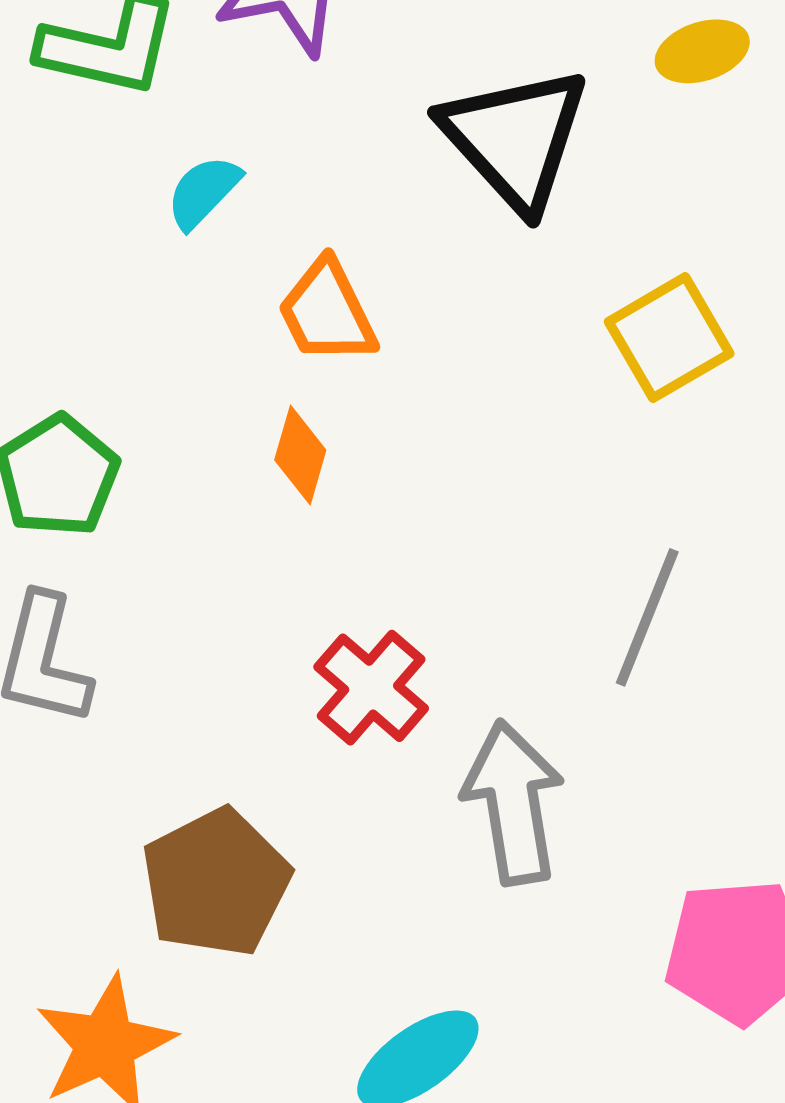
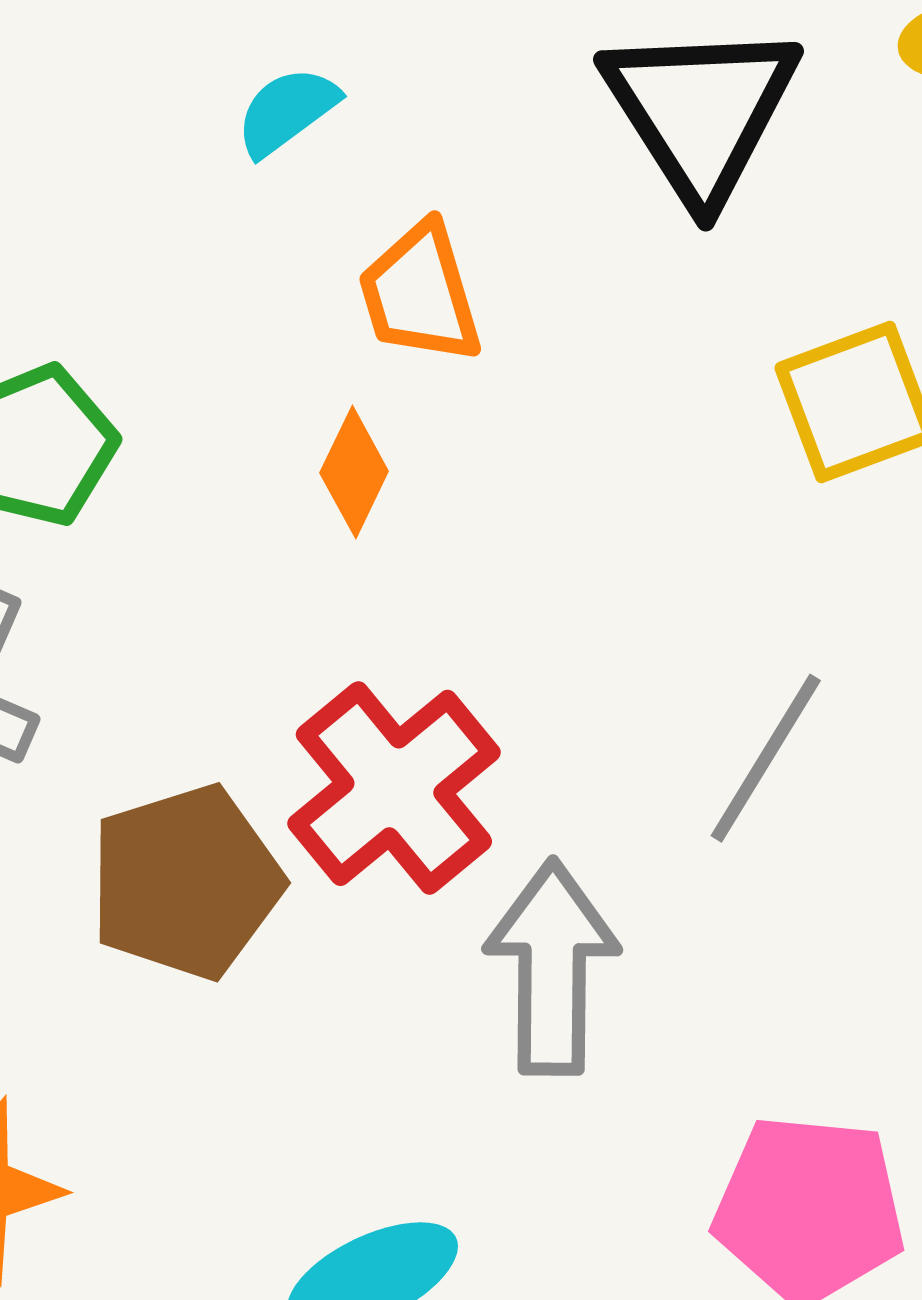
red cross: (371, 688) -> (394, 788), size x1.4
brown pentagon: (216, 883) -> (186, 882), moved

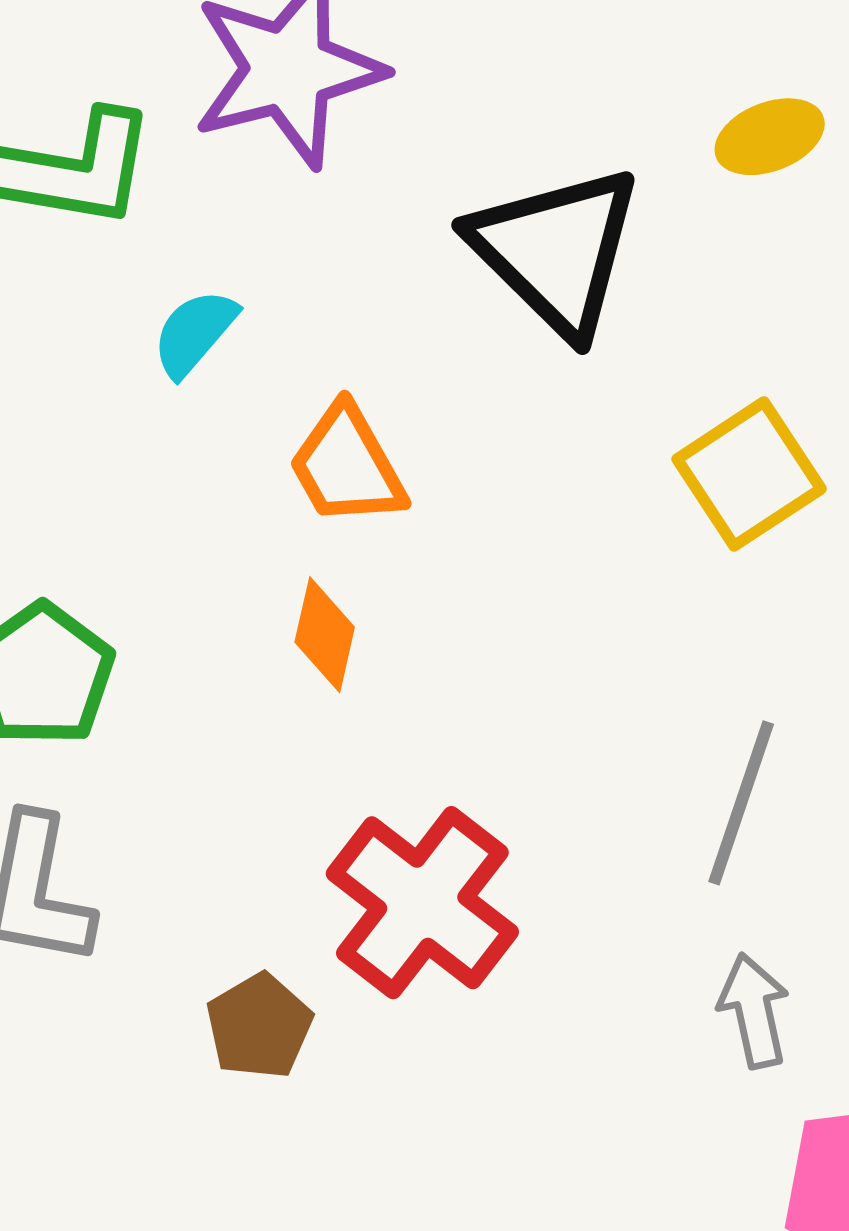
brown pentagon: (186, 882) -> (259, 1026), size x0.6
gray arrow: (552, 967) -> (754, 1011), moved, size x0.6

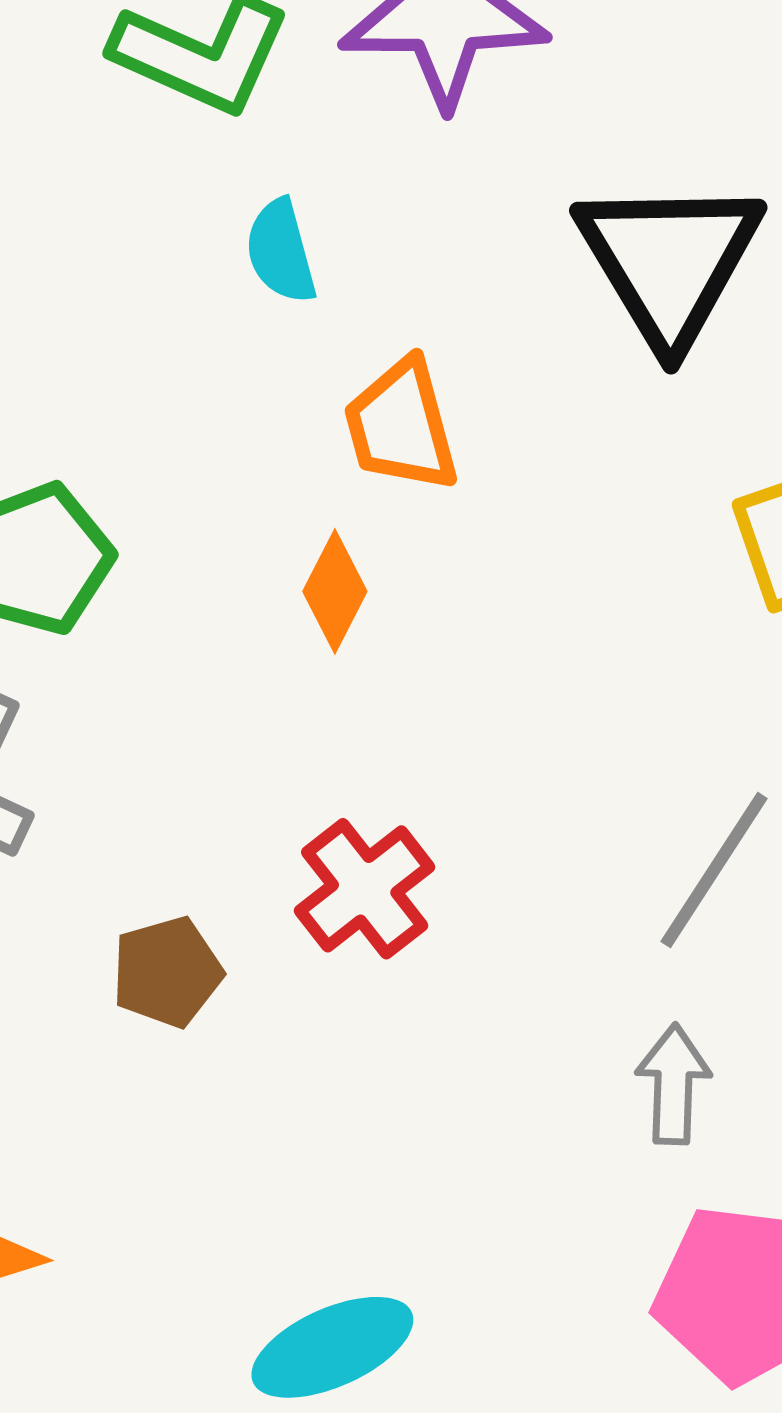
cyan semicircle: (194, 333) -> (281, 251), turned -70
red cross: (422, 903) -> (365, 889), size x0.7

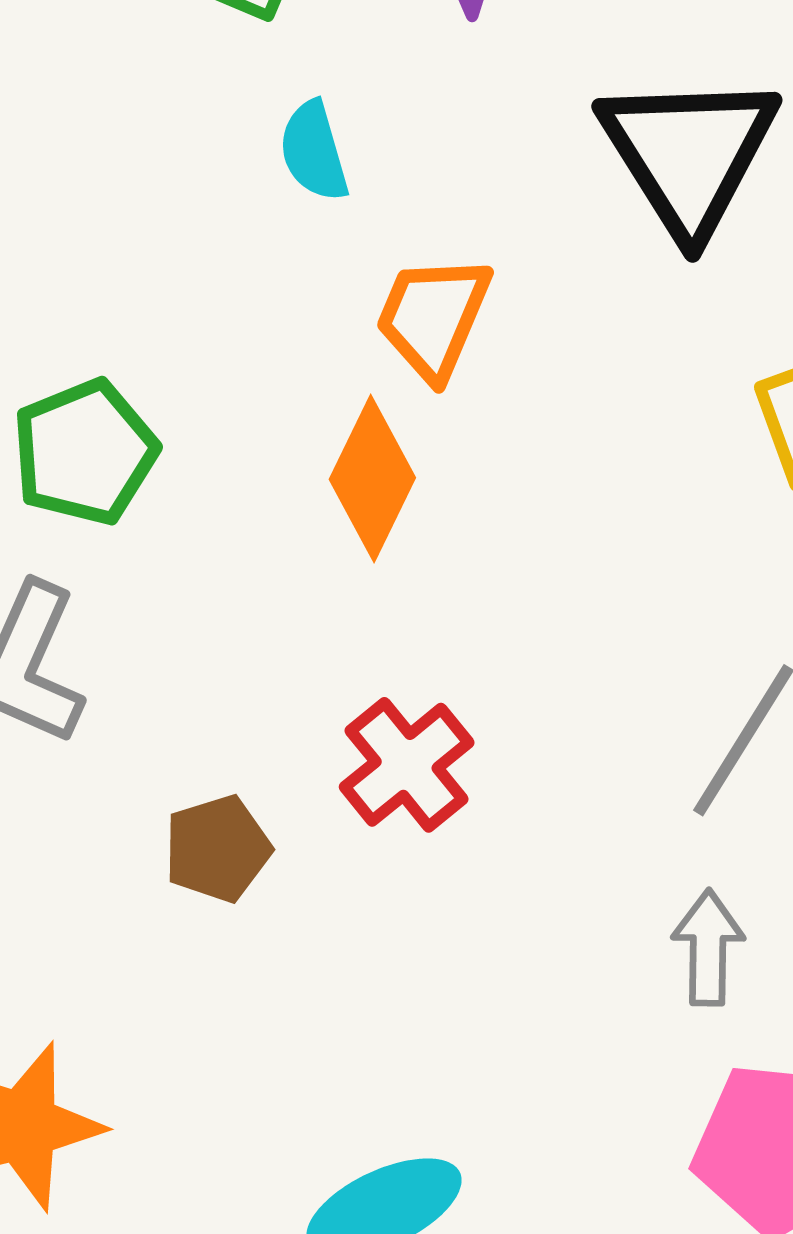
orange trapezoid: (401, 426) -> (433, 317), turned 39
orange diamond: (335, 591) -> (372, 478), size x1.4

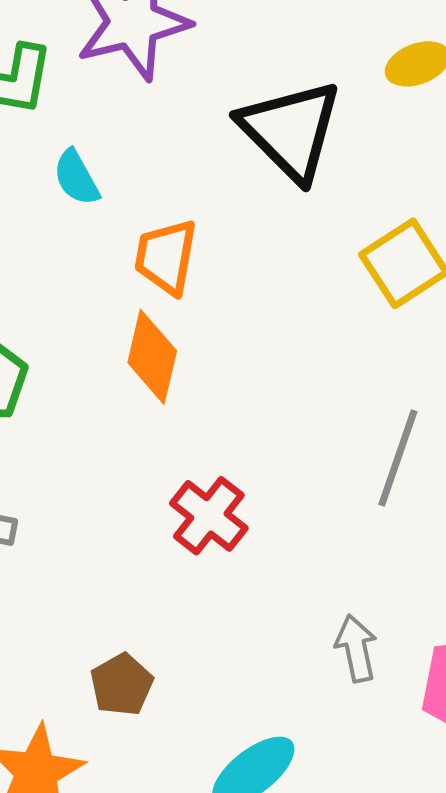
brown pentagon: (217, 849) -> (122, 685), moved
gray arrow: (708, 948) -> (356, 648), moved

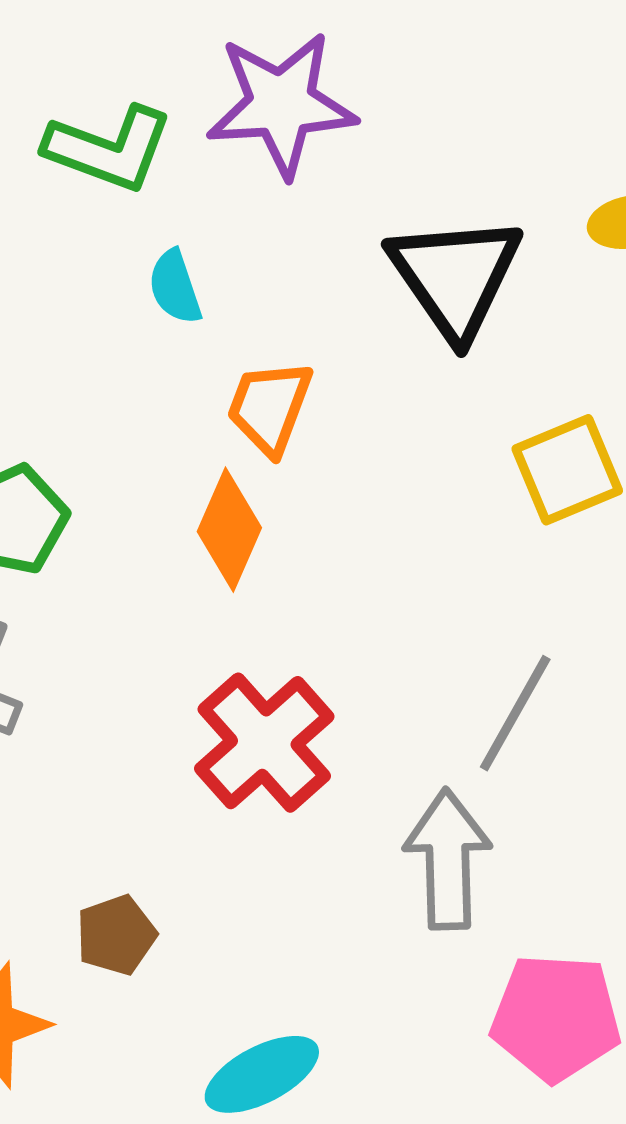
red cross: (209, 516) -> (264, 743), size x1.4
gray arrow: (356, 648) -> (448, 859), moved, size x1.6

